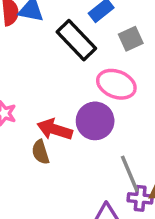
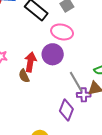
red arrow: (55, 129) -> (30, 62), turned 90

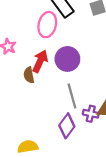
pink ellipse: (62, 32) -> (47, 25), moved, turned 75
gray line: (76, 82) -> (72, 96), moved

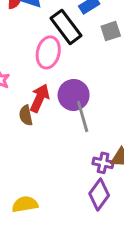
gray line: (72, 96) -> (83, 117), moved
purple diamond: (67, 126) -> (99, 194), moved

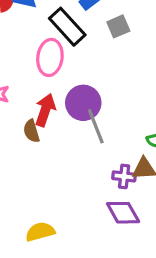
purple diamond: (99, 194) -> (123, 213), turned -60

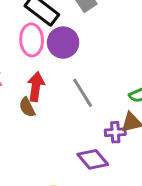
purple circle: (83, 103) -> (63, 43), moved
purple diamond: (123, 213) -> (93, 159), moved

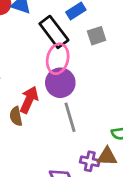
pink ellipse: (32, 40) -> (58, 59), moved
purple circle: (63, 43) -> (60, 83), moved

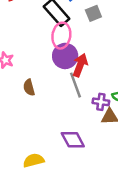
red arrow: (29, 100) -> (80, 65), moved
purple cross: (90, 161) -> (101, 102), moved

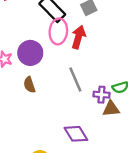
purple circle: (65, 56) -> (30, 53), moved
red arrow: (80, 65) -> (78, 37), moved

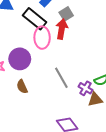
red arrow: (78, 37) -> (62, 29), moved
purple cross: (101, 95) -> (86, 88), turned 32

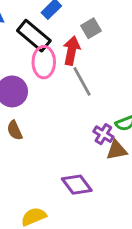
gray square: (66, 14) -> (91, 28), moved
gray line: (61, 78) -> (82, 81), moved

